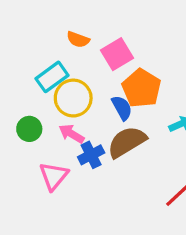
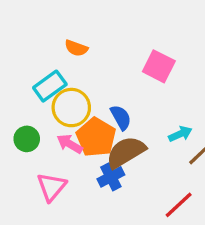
pink square: (117, 54) -> (159, 66), moved, turned -32
orange pentagon: (141, 88) -> (96, 137), moved
blue cross: (91, 155) -> (111, 177), moved

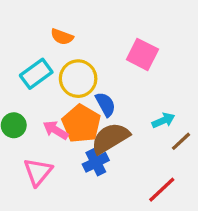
yellow circle: (71, 108) -> (78, 79), moved

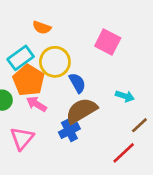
cyan arrow: (163, 120) -> (125, 96), turned 42
orange pentagon: (81, 124) -> (29, 80), moved
brown line: (181, 141) -> (139, 125), moved

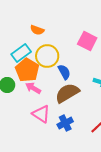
blue cross: (69, 130) -> (65, 123), moved
pink triangle: (22, 138) -> (41, 114), moved, turned -36

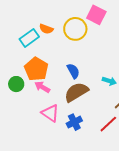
pink square: (87, 41) -> (96, 15), moved
cyan rectangle: (21, 53) -> (29, 38), moved
yellow circle: (47, 56) -> (75, 29), moved

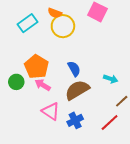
orange semicircle: (46, 29) -> (55, 13), moved
yellow circle: (75, 29) -> (63, 26), moved
cyan rectangle: (29, 38) -> (27, 23), moved

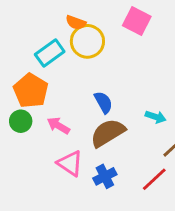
cyan rectangle: (27, 23) -> (50, 53), moved
orange pentagon: (37, 67) -> (31, 91), moved

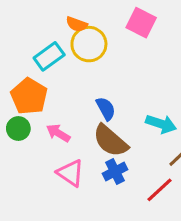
cyan arrow: (156, 117) -> (161, 124), size x1.4
brown semicircle: (108, 133) -> (110, 141), turned -108
blue cross: (105, 176) -> (115, 171), moved

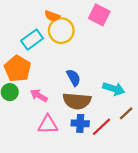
brown semicircle: (110, 141) -> (77, 101), turned -36
blue cross: (115, 171) -> (80, 123), turned 30
pink triangle: (71, 173) -> (48, 125), turned -35
red line: (160, 190) -> (101, 127), moved

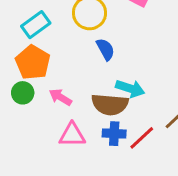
cyan rectangle: (32, 40) -> (36, 25), moved
blue semicircle: (74, 78) -> (105, 49), moved
cyan arrow: (114, 89) -> (130, 88), moved

